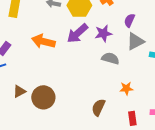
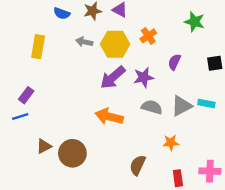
orange arrow: (43, 41) -> (109, 117), moved
gray triangle: (135, 41) -> (181, 106), moved

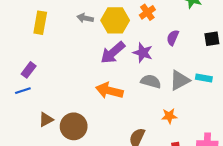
purple star: (144, 77) -> (143, 53), turned 30

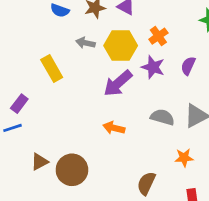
yellow rectangle: (40, 23) -> (52, 69), moved, turned -40
purple star: (143, 53) -> (153, 67), moved
orange arrow: (109, 91) -> (114, 128), size x0.7

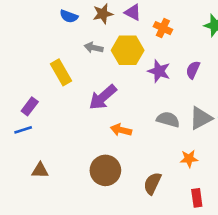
orange cross: (158, 36) -> (163, 28), moved, turned -30
purple arrow: (118, 83) -> (103, 97), moved
brown triangle: (40, 162) -> (40, 170), moved, turned 30
brown circle: (72, 170) -> (105, 170), moved

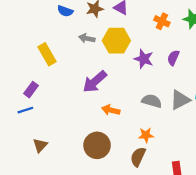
orange cross: (163, 28) -> (162, 21), moved
yellow rectangle: (61, 72) -> (47, 54), moved
orange star: (189, 159) -> (146, 135), moved
brown triangle: (40, 170) -> (40, 145), turned -49

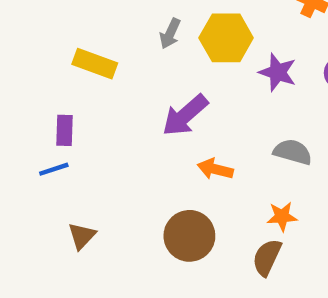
gray arrow: (87, 38) -> (170, 34), turned -77
yellow rectangle: (47, 54) -> (95, 64), turned -40
purple rectangle: (31, 90) -> (65, 130), turned -35

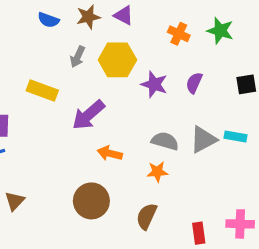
yellow rectangle: (95, 64) -> (42, 90), moved
orange star: (282, 216) -> (157, 172), moved

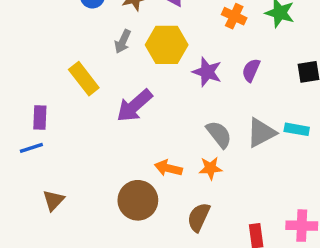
yellow rectangle: (42, 90) -> (84, 79), turned 32
gray semicircle: (165, 141) -> (219, 134), turned 36
orange arrow: (110, 153) -> (168, 168), moved

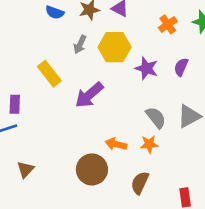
orange cross: (234, 16) -> (168, 24), turned 30

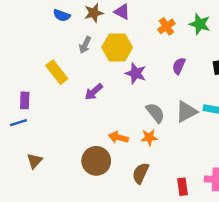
purple star: (147, 68) -> (136, 73), moved
purple arrow: (89, 95) -> (94, 92), size x0.7

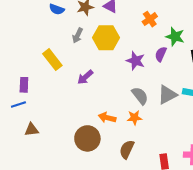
green star: (200, 24) -> (175, 37), moved
purple star: (136, 73) -> (136, 61), moved
brown triangle: (35, 161) -> (32, 130), moved, turned 40

